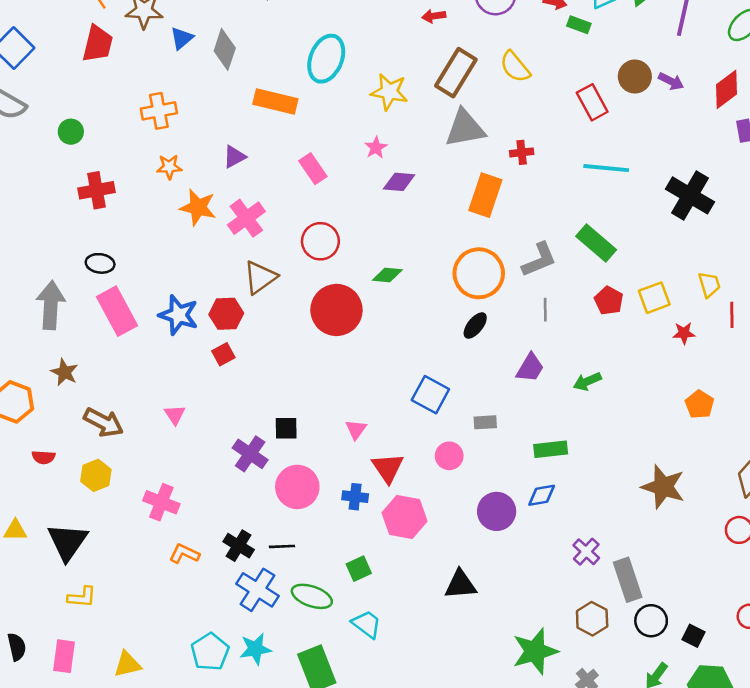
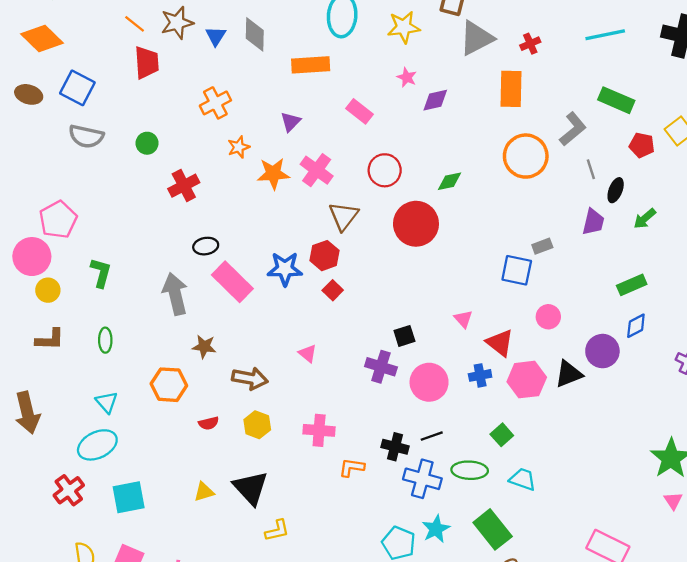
black ellipse: (475, 326) -> (616, 190), moved
gray rectangle: (485, 422) -> (542, 246), moved
black triangle: (460, 585) -> (569, 374), moved

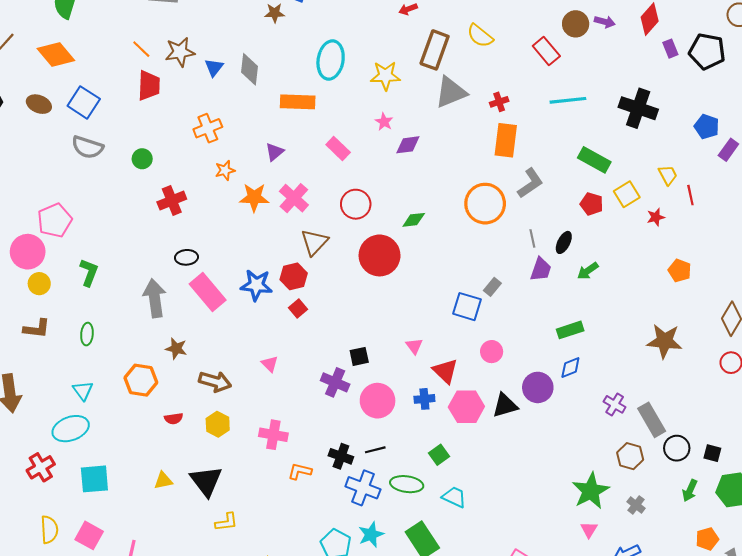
orange rectangle: (511, 89) -> (506, 140), moved
green rectangle: (616, 100) -> (594, 160), moved
gray line: (591, 169) -> (532, 238), moved
gray rectangle: (542, 246) -> (492, 287), turned -36

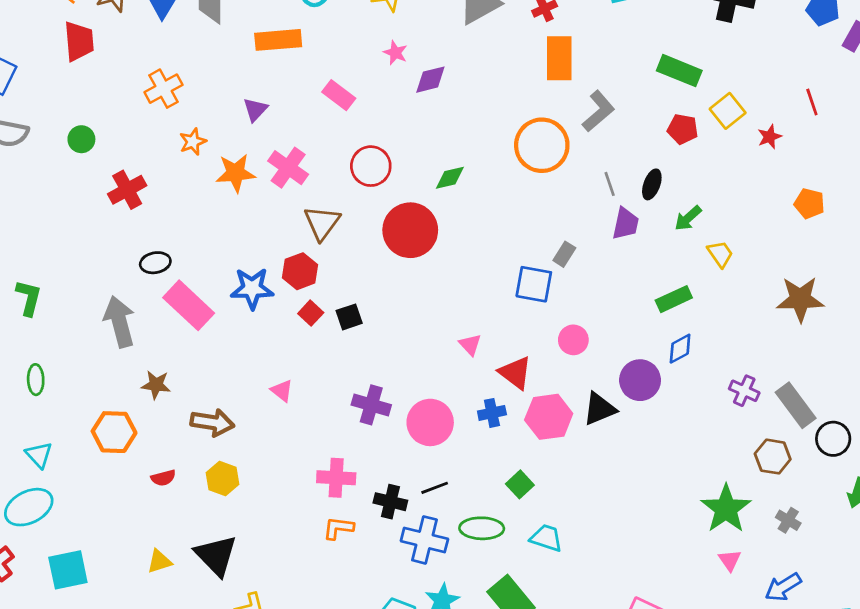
yellow trapezoid: (668, 175) -> (720, 254), moved
black square: (359, 356) -> (349, 317), moved
pink cross: (273, 435) -> (336, 478), moved

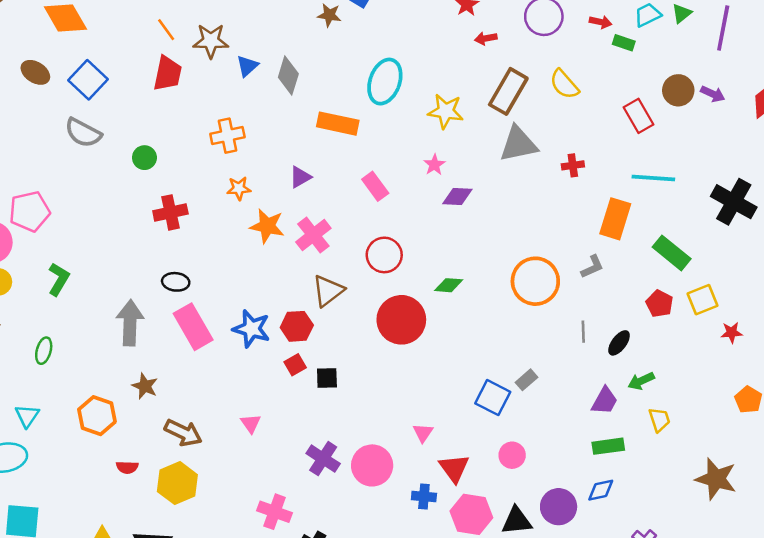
orange rectangle: (559, 58) -> (615, 219), moved
gray L-shape: (598, 111) -> (592, 267), size x0.7
purple trapezoid: (626, 224) -> (605, 401), moved
pink circle: (430, 422) -> (372, 465), moved
yellow hexagon: (222, 479) -> (177, 483), size x1.4

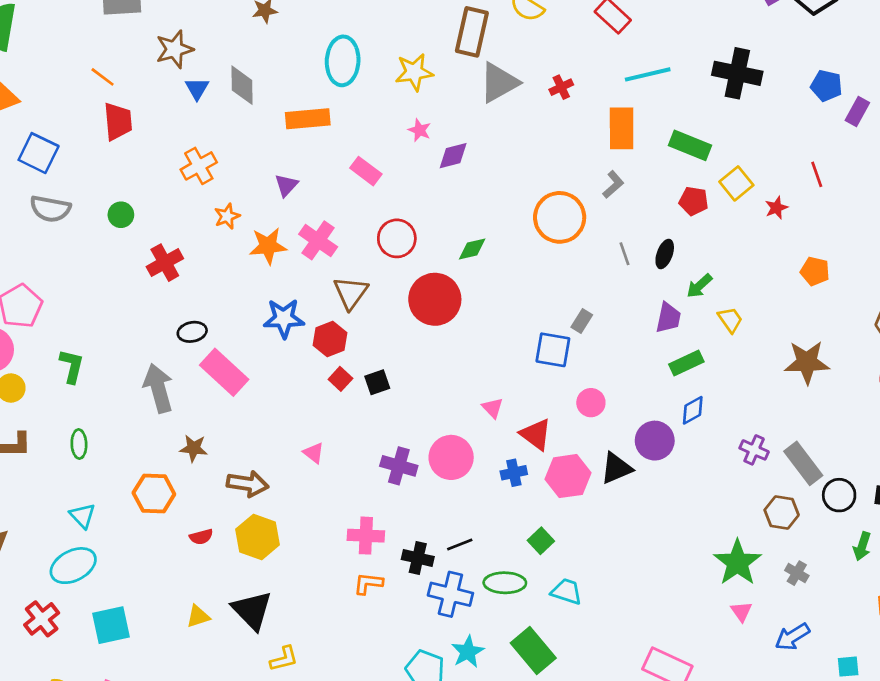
brown star: (211, 41) -> (175, 49), moved
blue star: (252, 329) -> (284, 318), moved

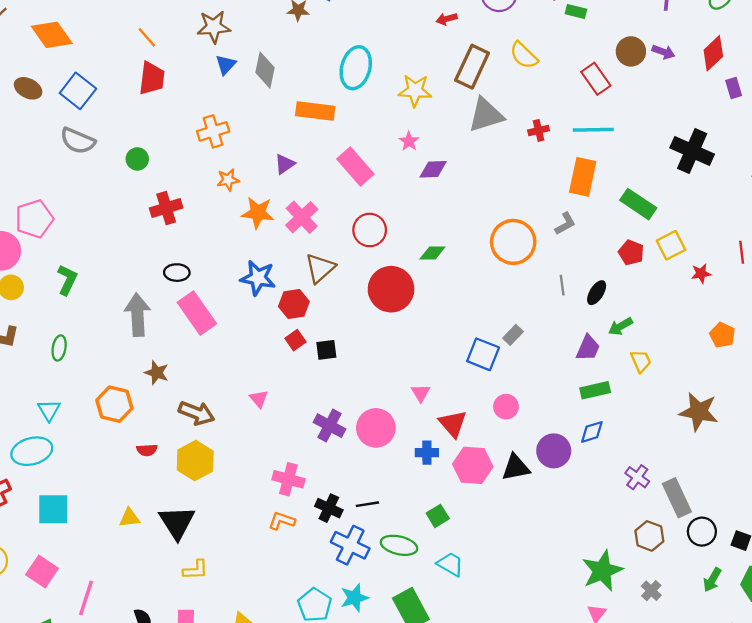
cyan line: (648, 74) -> (593, 130), moved
pink rectangle: (366, 171) -> (355, 167), size x1.4

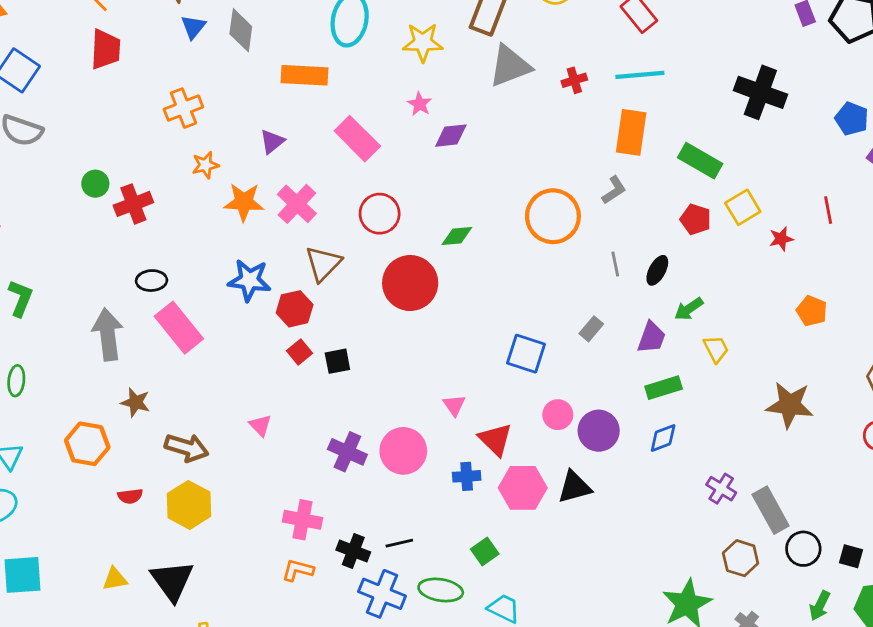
green circle: (137, 159) -> (95, 184), moved
gray rectangle: (513, 335) -> (591, 329), moved
purple circle: (554, 451) -> (599, 431), moved

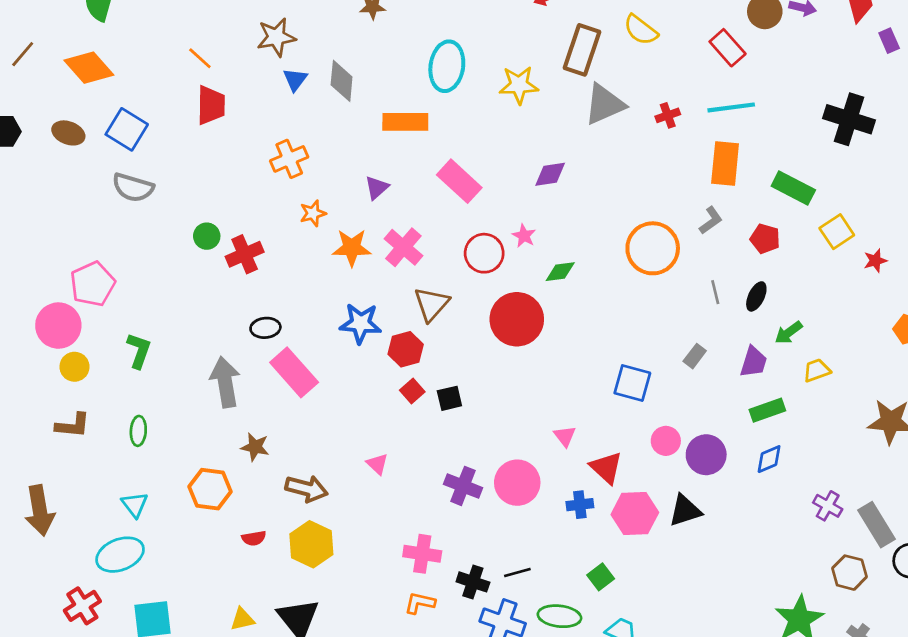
pink star: (420, 104) -> (524, 236), moved
red pentagon: (696, 219) -> (765, 239), moved
yellow trapezoid: (716, 349) -> (817, 370), turned -80

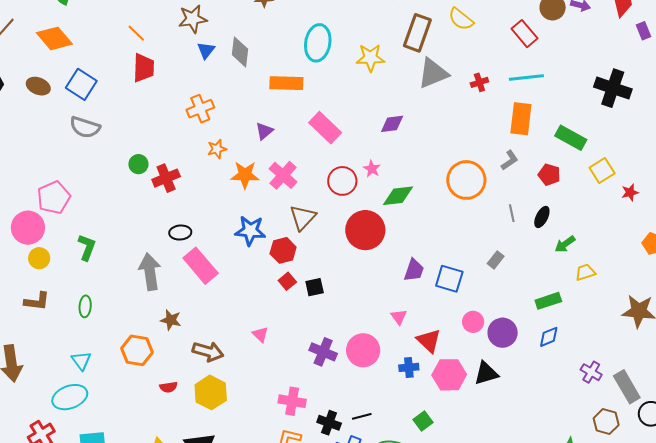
green diamond: (560, 272) -> (398, 196), size x1.4
purple trapezoid: (754, 362) -> (414, 270), moved

